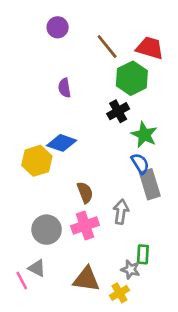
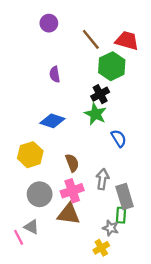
green star: (144, 135) -> (95, 114), moved
yellow hexagon: (37, 161) -> (30, 155), moved
gray rectangle: (150, 184) -> (125, 197), moved
brown triangle: (86, 279) -> (69, 214), moved

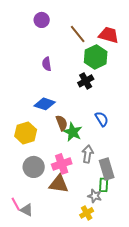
green star: (95, 114) -> (73, 132), moved
brown semicircle: (72, 163) -> (62, 123), moved
gray triangle: (31, 227) -> (27, 210), moved

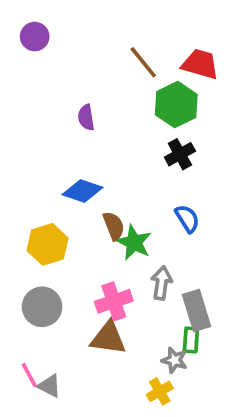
purple circle: (42, 20) -> (35, 37), moved
black cross: (86, 81) -> (180, 154), moved
gray circle: (34, 167) -> (42, 307), moved

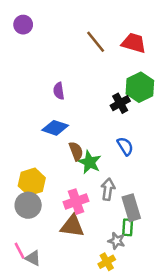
green hexagon: (176, 105) -> (140, 87), moved
purple semicircle: (86, 117) -> (59, 91), moved
yellow hexagon: (48, 244) -> (32, 182), moved

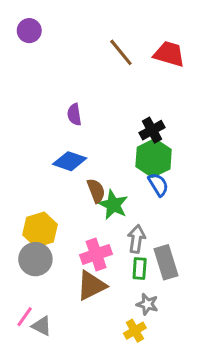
green hexagon: (140, 87) -> (154, 158), moved
brown triangle: (72, 226) -> (91, 286), turned -35
green rectangle: (128, 227) -> (140, 268), moved
pink line: (19, 251) -> (25, 317), turned 63

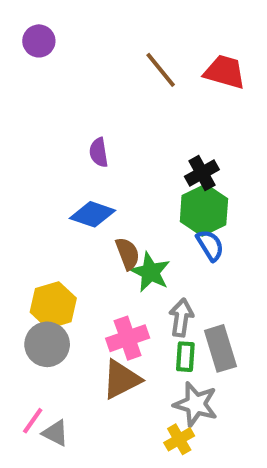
gray star: (147, 304) -> (196, 404), size x1.5

